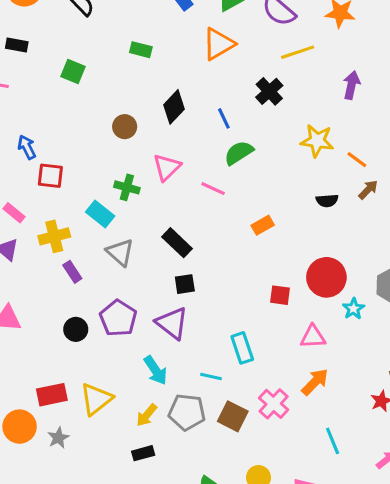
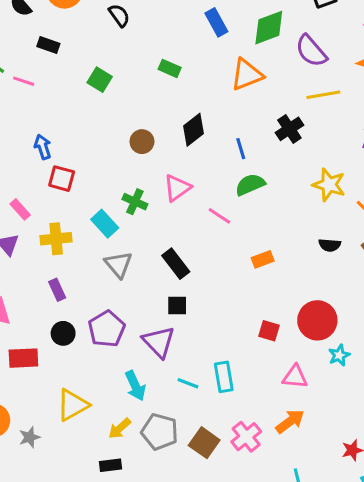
purple rectangle: (72, 272) -> (57, 290), moved
cyan line: (211, 377) -> (188, 383), moved
red rectangle: (52, 395) -> (23, 358), moved

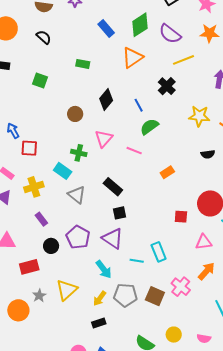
gray star: (30, 437) -> (39, 296), moved

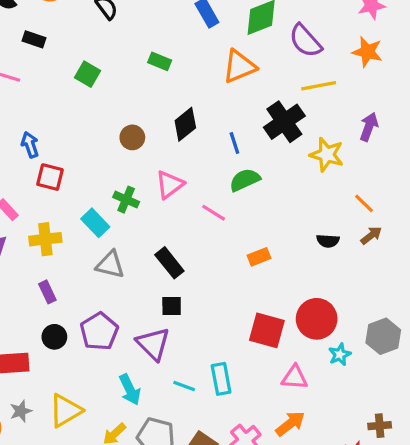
black cross: (167, 86) -> (284, 122), size x1.4
yellow star: (199, 116) -> (327, 155), moved
gray triangle: (77, 195) -> (110, 265), turned -36
red square: (181, 217) -> (267, 330), size x1.6

